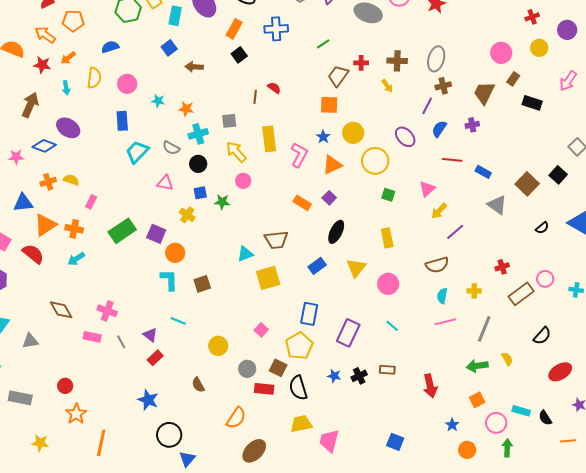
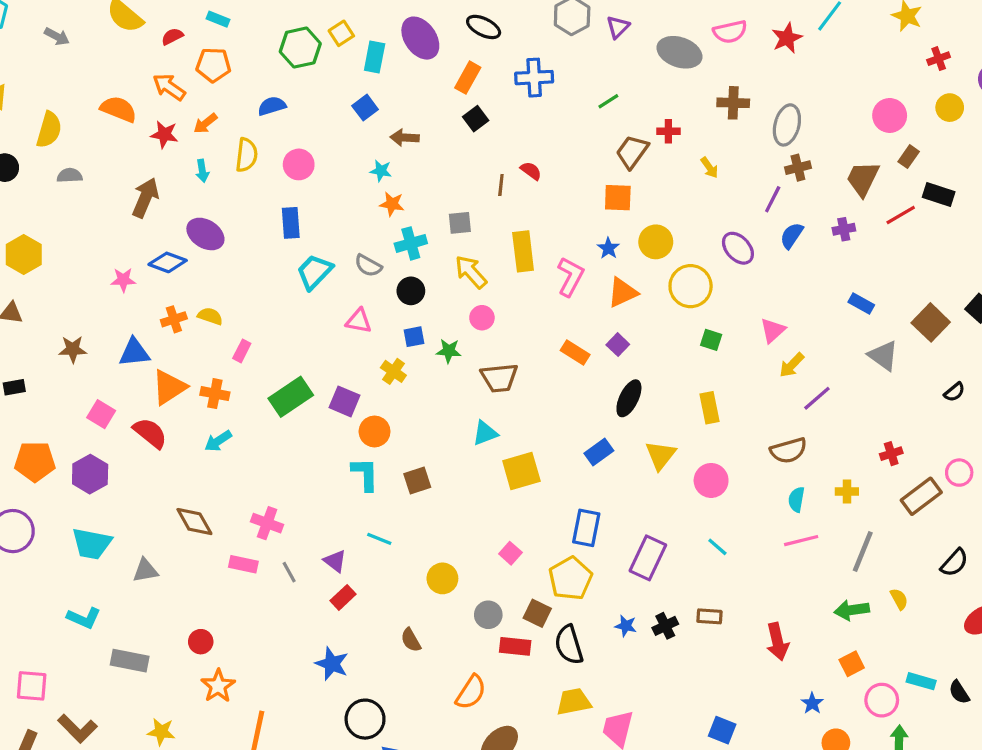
brown cross: (397, 61) -> (733, 103), moved
cyan star: (158, 101) -> (381, 171), moved
red line: (452, 160) -> (901, 215), moved, turned -36
brown trapezoid: (276, 240) -> (499, 378), moved

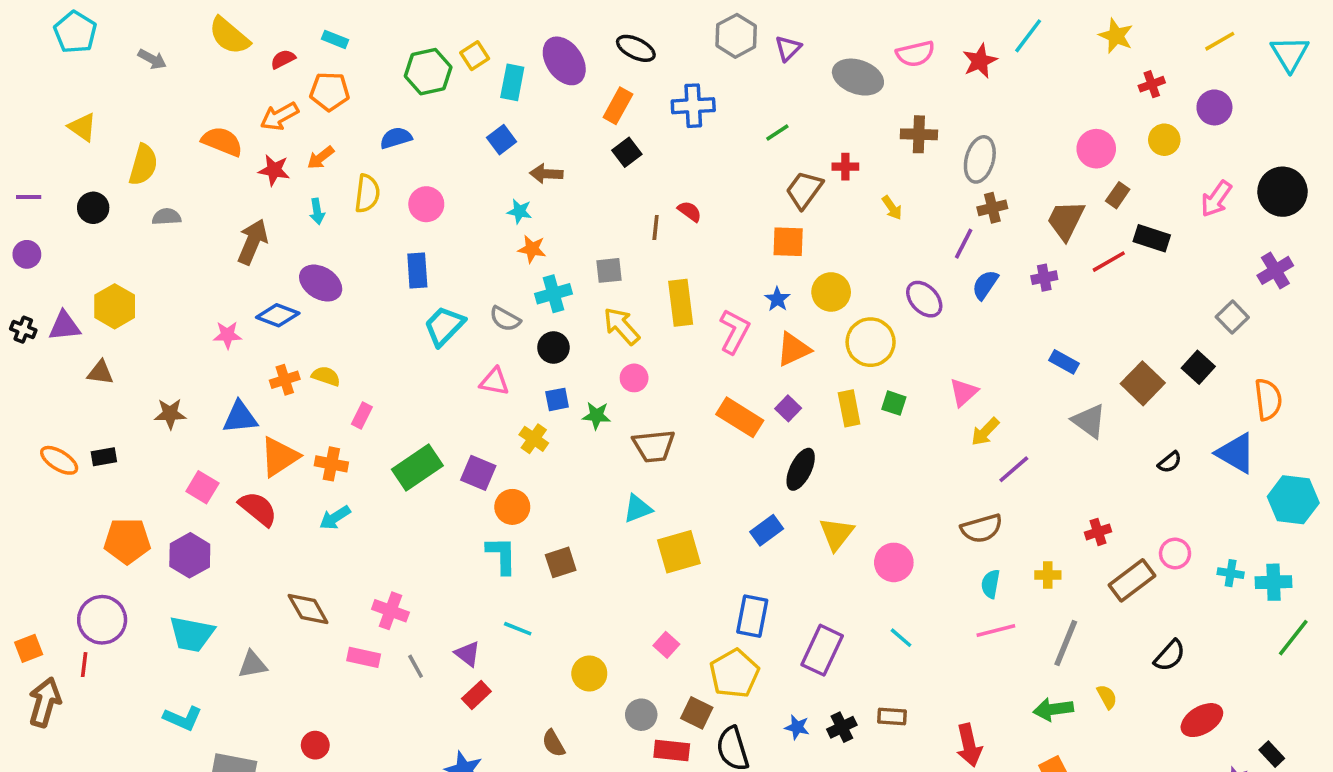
orange arrow: (169, 87) -> (279, 116), turned -64
orange rectangle: (575, 352) -> (740, 417), size x1.4
yellow rectangle: (709, 408) -> (849, 408), moved

